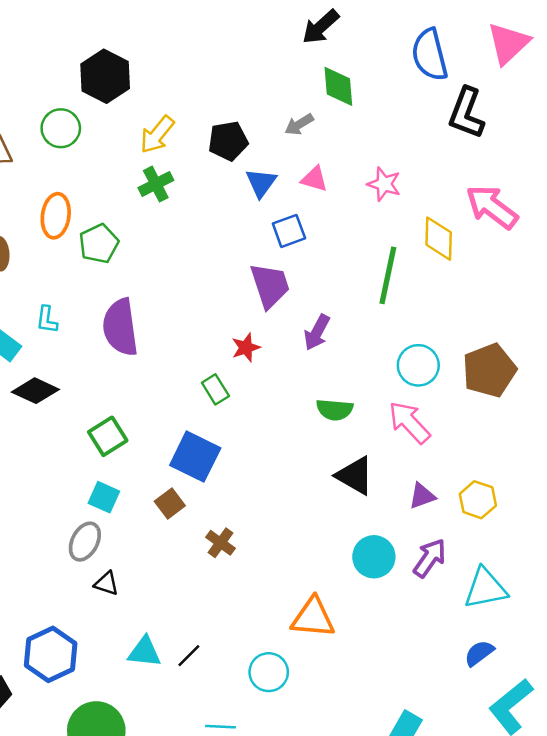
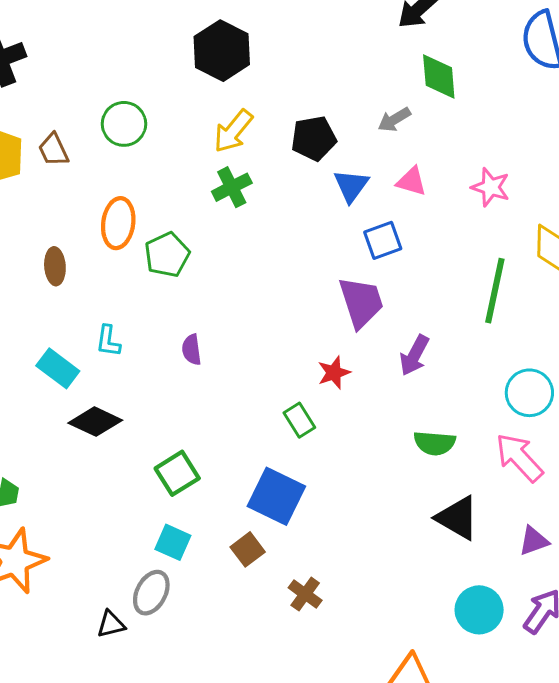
black hexagon: (105, 76) -> (222, 51), moved
purple semicircle: (120, 327) -> (192, 350), size x0.5
black triangle: (106, 583) -> (111, 624), moved, turned -32

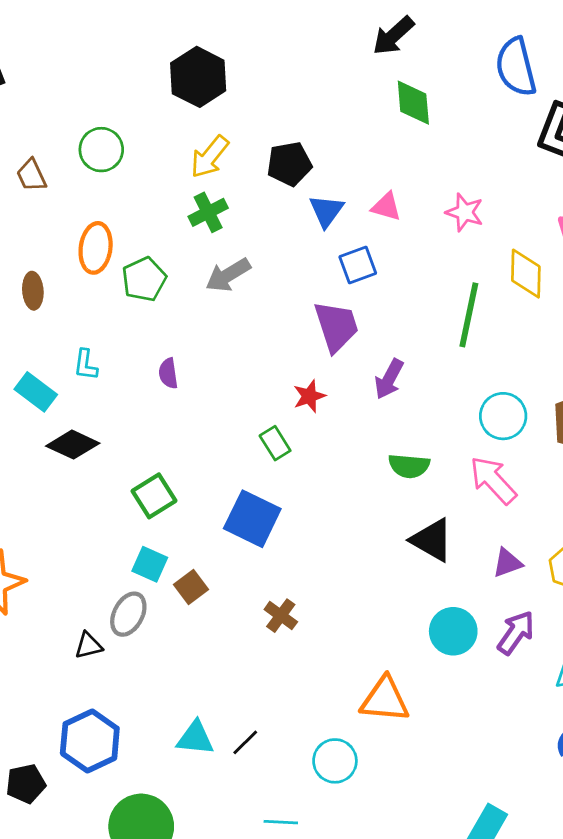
gray arrow: (394, 120) -> (228, 275), moved, size x1.4
brown square: (248, 549) -> (191, 587), moved

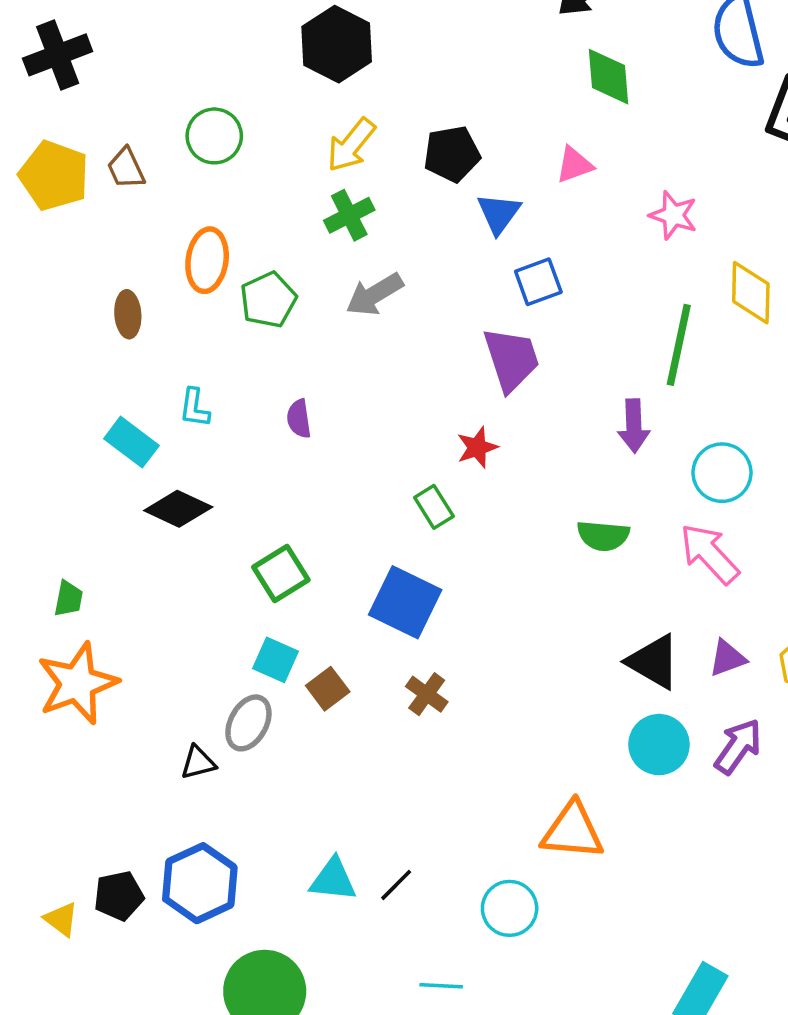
pink triangle: (386, 207) -> (574, 165), moved, turned -36
purple arrow: (389, 379) -> (634, 426), moved, turned -30
black triangle: (432, 540) -> (654, 662), moved
brown cross: (281, 616) -> (427, 694), moved
black pentagon: (26, 784) -> (119, 896), moved

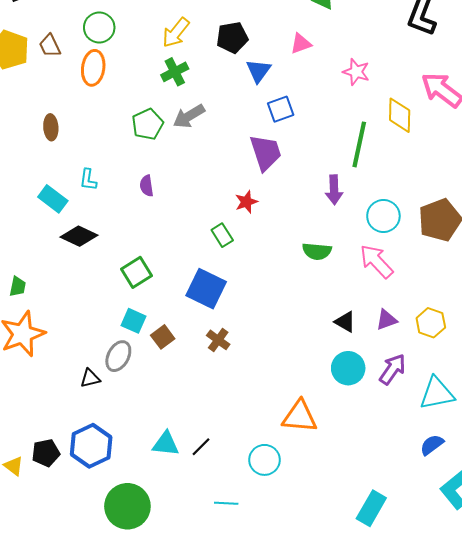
orange ellipse: (207, 260) -> (93, 68), moved
green pentagon: (268, 300) -> (148, 124), moved
black triangle: (654, 662) -> (345, 322), size x0.7

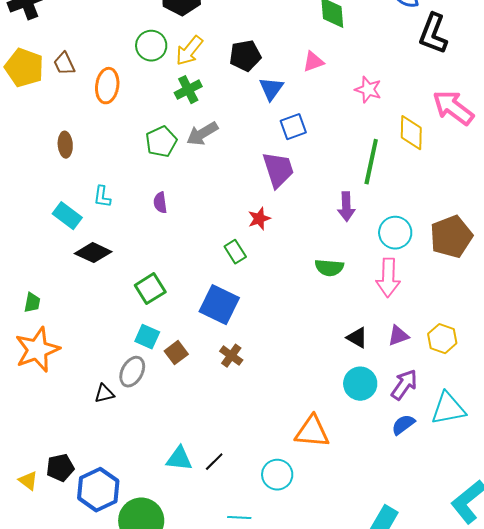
green circle: (99, 28) -> (151, 46), moved
pink arrow: (376, 261) -> (388, 278), turned -135
blue semicircle: (432, 445) -> (403, 425), moved
blue hexagon: (91, 446) -> (98, 490), moved

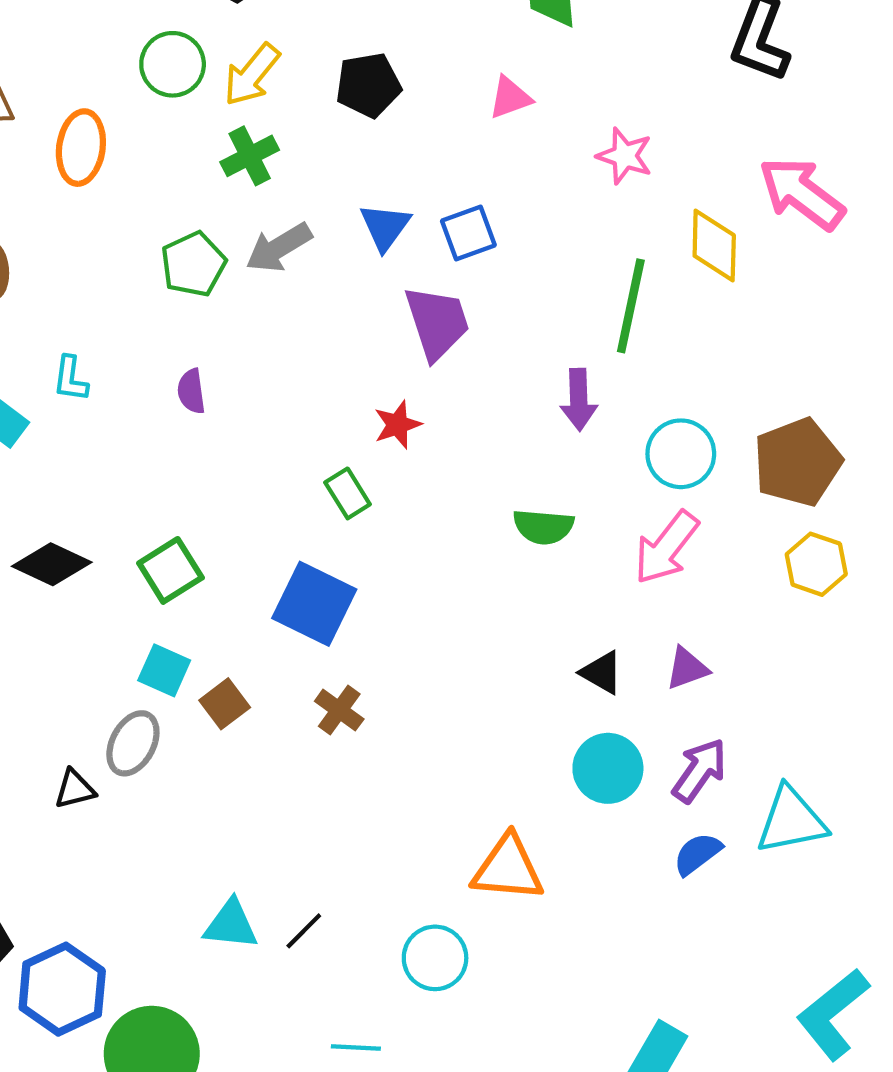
blue triangle: (271, 89) -> (385, 227), moved
black diamond: (93, 253) -> (52, 564), moved
pink arrow: (388, 278) -> (666, 548), turned 36
yellow hexagon: (442, 339) -> (816, 564), moved

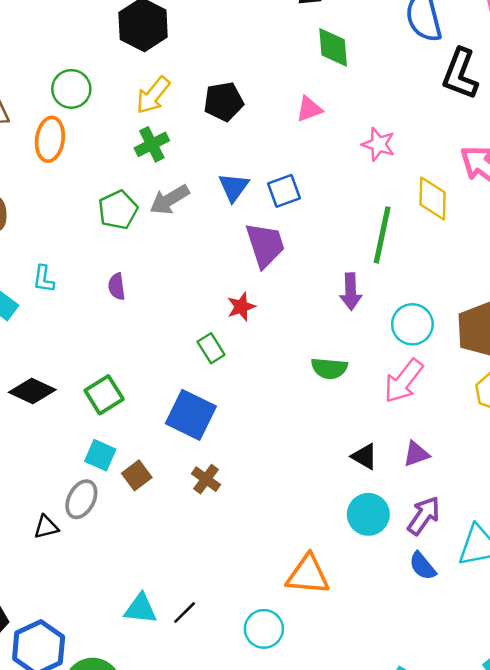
green circle: (173, 64) -> (71, 89), moved
blue semicircle: (697, 854) -> (422, 566), turned -92

